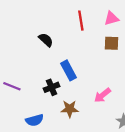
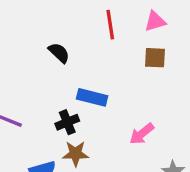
blue rectangle: (68, 70) -> (92, 97), turned -48
brown star: (70, 109) -> (76, 154), moved

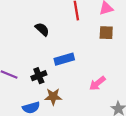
blue rectangle: (92, 97) -> (64, 59), turned -30
black cross: (67, 122) -> (39, 76), moved

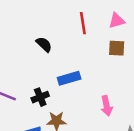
pink arrow: (97, 83) -> (107, 106), turned -63

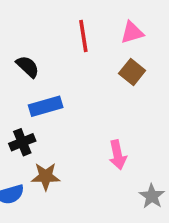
brown square: (117, 48) -> (132, 72), turned 36
blue rectangle: (69, 78) -> (46, 106), moved

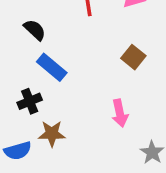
brown square: (132, 72) -> (133, 57), moved
blue rectangle: (46, 106) -> (52, 67), turned 56

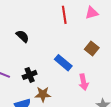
black semicircle: (35, 30) -> (22, 36), moved
blue rectangle: (52, 67) -> (63, 63), moved

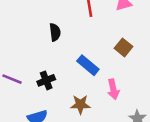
black semicircle: (22, 36) -> (55, 32), moved, turned 40
brown star: (43, 94) -> (80, 104), moved

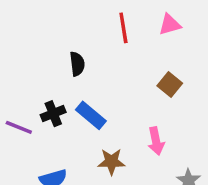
blue rectangle: (88, 65) -> (91, 115), moved
black cross: (46, 80) -> (53, 114), moved

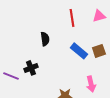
brown square: (170, 84) -> (99, 51), turned 32
blue rectangle: (91, 115) -> (79, 51), moved

